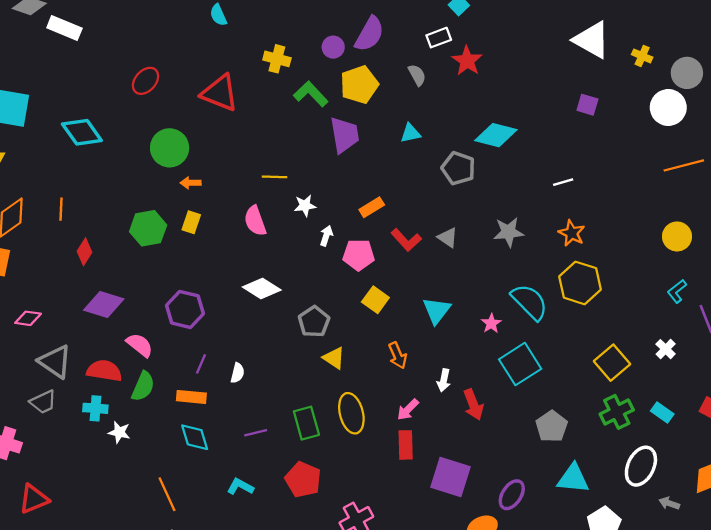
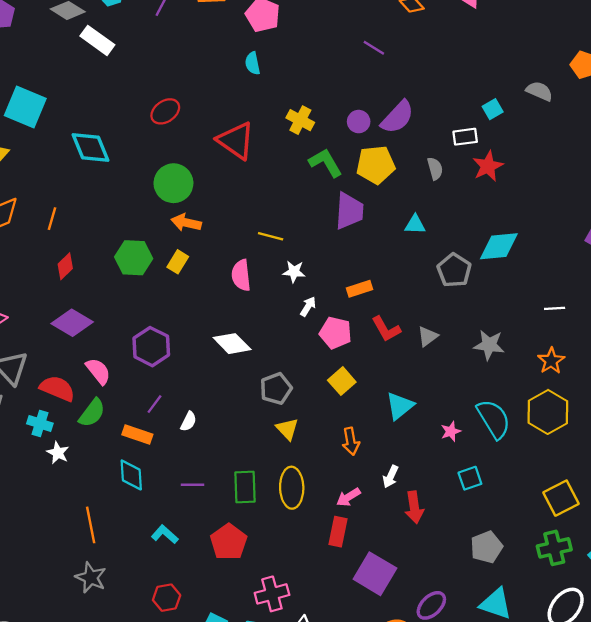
cyan diamond: (496, 135) -> (499, 246), turned -33
orange arrow: (191, 183) -> (186, 223), size x1.4
gray triangle: (448, 238) -> (428, 336), turned 35
cyan square: (520, 364) -> (470, 478), size x0.6

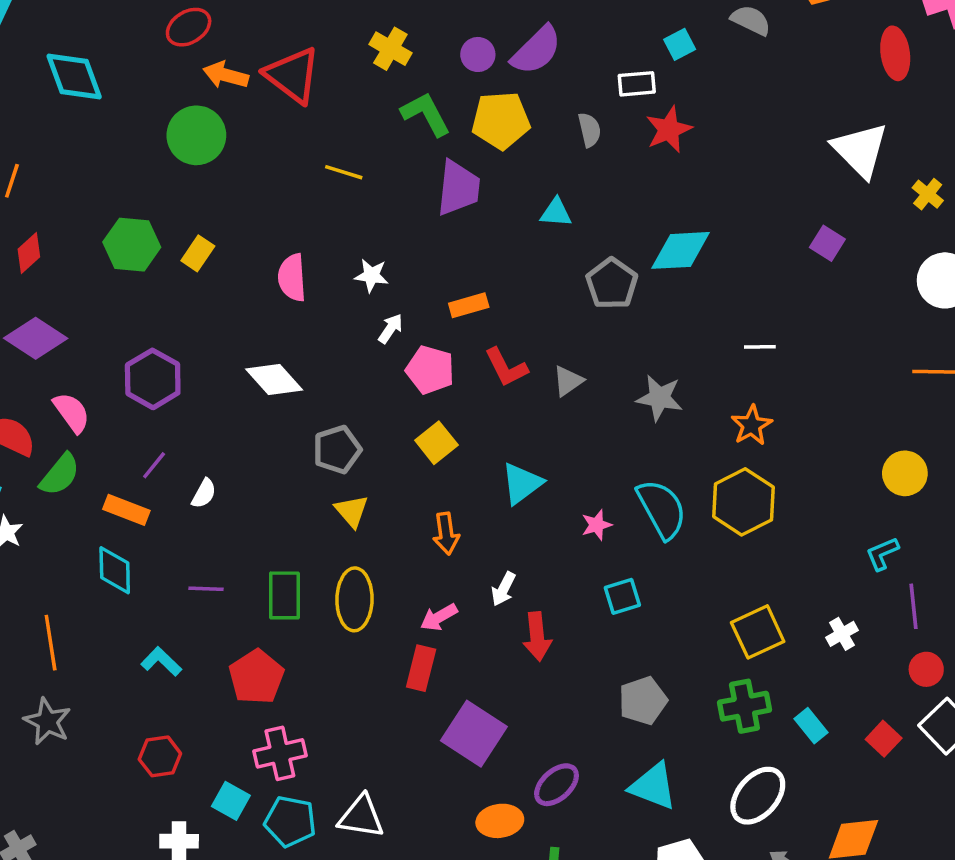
orange arrow: (186, 223) -> (226, 75), moved
yellow line: (271, 236) -> (344, 172), moved
pink cross: (272, 594) -> (280, 753), moved

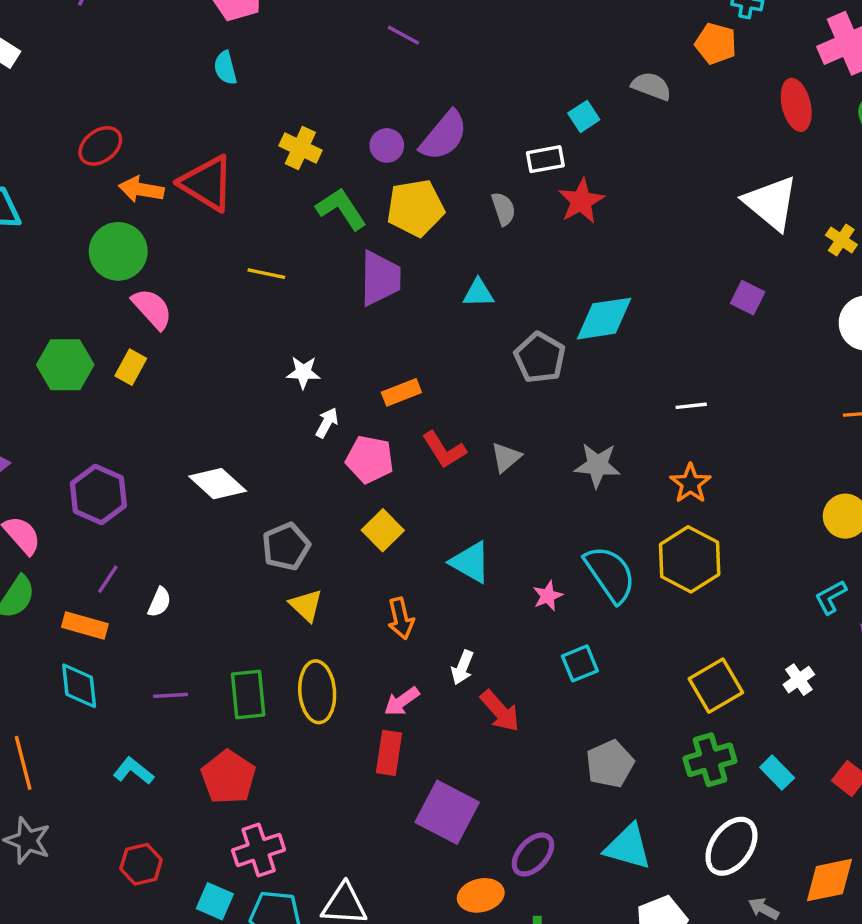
pink semicircle: (292, 278) -> (152, 309), moved, turned 147
cyan triangle: (522, 483) -> (470, 562), turned -48
red arrow: (537, 637) -> (500, 711), turned -30

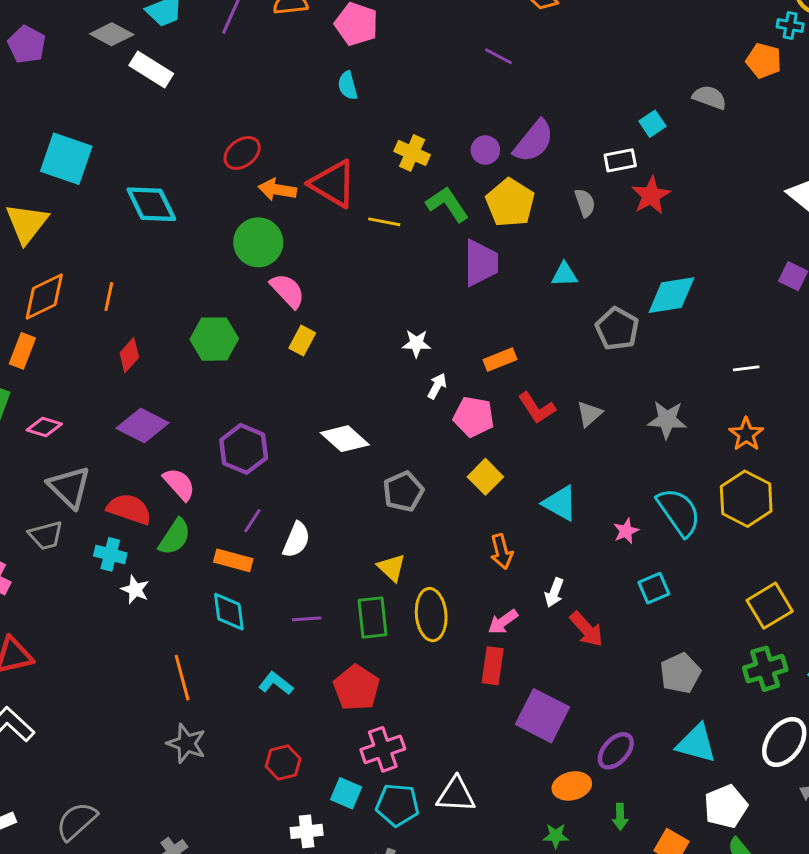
yellow pentagon: (415, 208) -> (510, 203), turned -30
yellow line: (266, 274) -> (384, 222), moved
yellow rectangle: (131, 367) -> (302, 341), moved
white semicircle: (159, 602) -> (296, 540), size x1.4
yellow triangle: (306, 605) -> (392, 568), moved

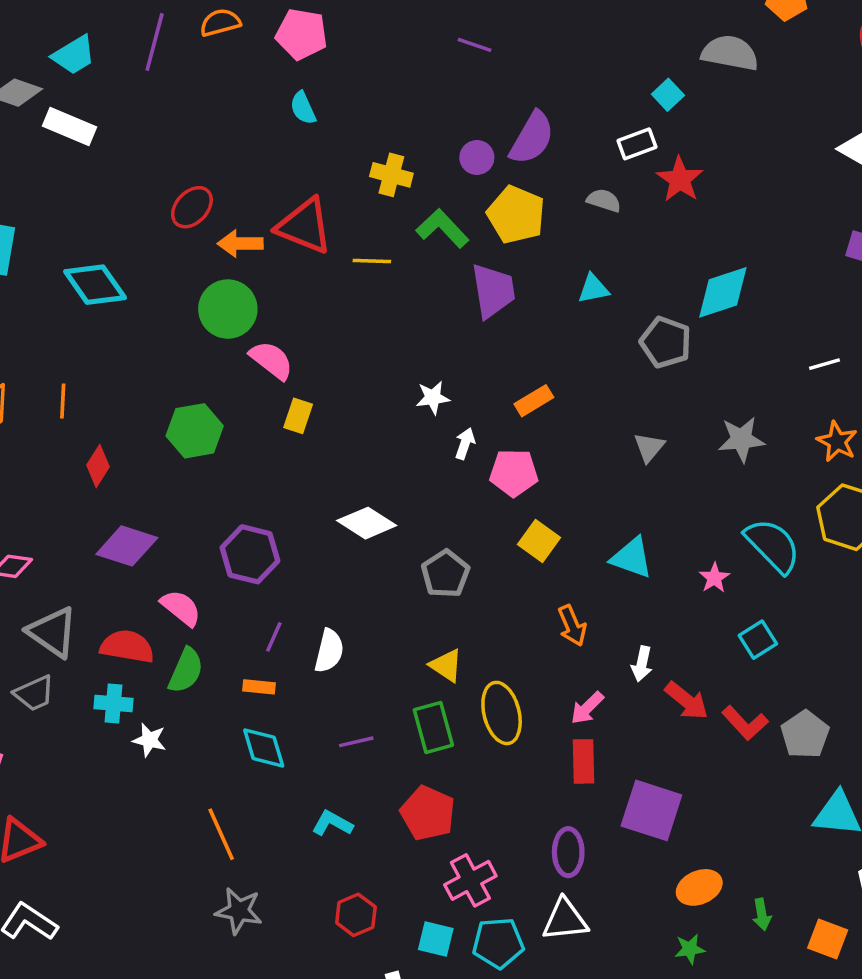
gray semicircle: (710, 97) -> (730, 53), size x1.4
gray semicircle: (585, 203) -> (604, 200), turned -44
red L-shape: (537, 408) -> (745, 723), moved
orange rectangle: (233, 560) -> (259, 687), size x0.7
purple ellipse: (616, 751) -> (568, 852), moved, turned -33

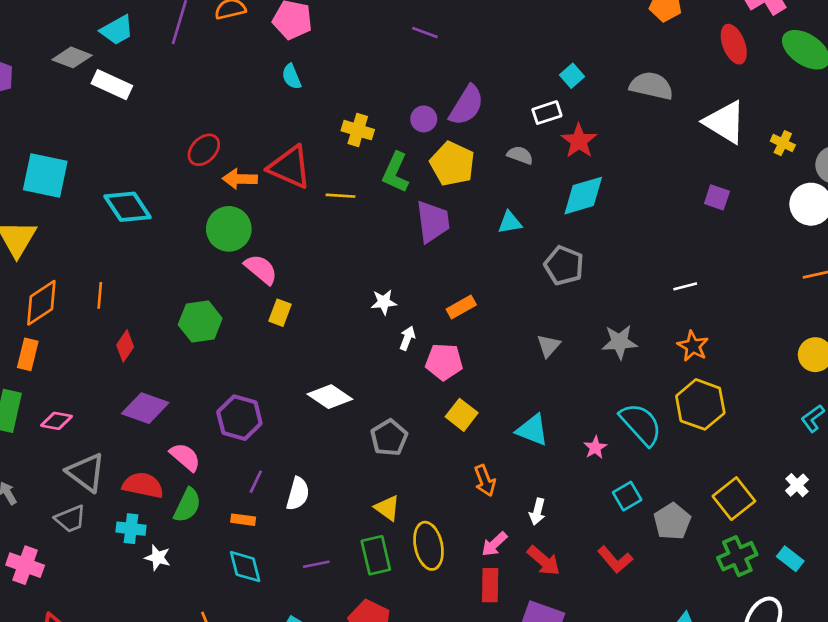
gray semicircle: (730, 53) -> (651, 86), moved
green L-shape: (442, 228) -> (396, 172), turned -114
cyan diamond: (723, 292) -> (583, 196), moved
red arrow: (687, 701) -> (544, 561), moved
gray pentagon: (805, 734) -> (672, 521), moved

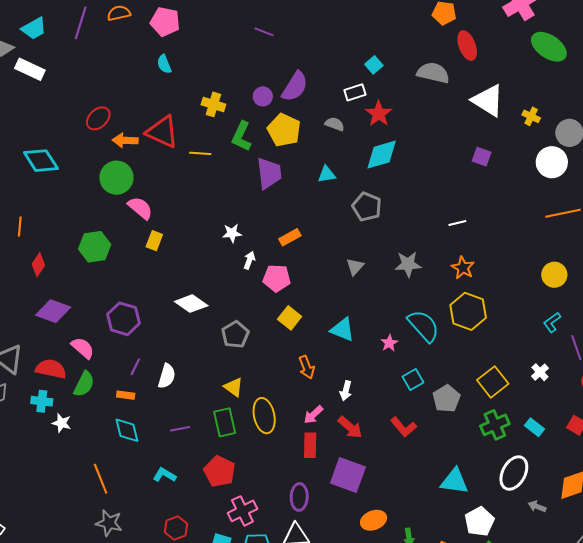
red ellipse: (734, 44) -> (467, 46), moved

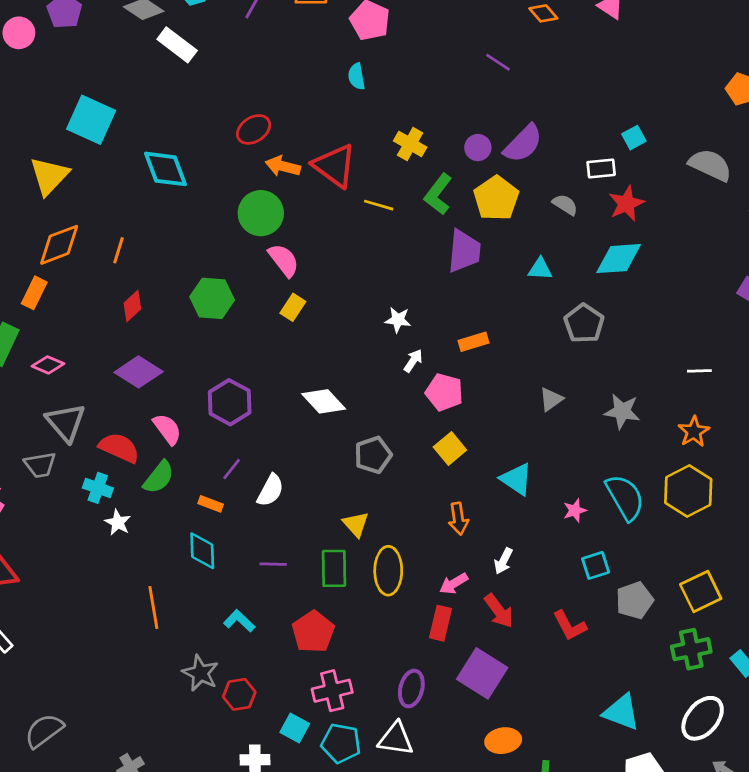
gray star: (109, 523) -> (200, 673), moved

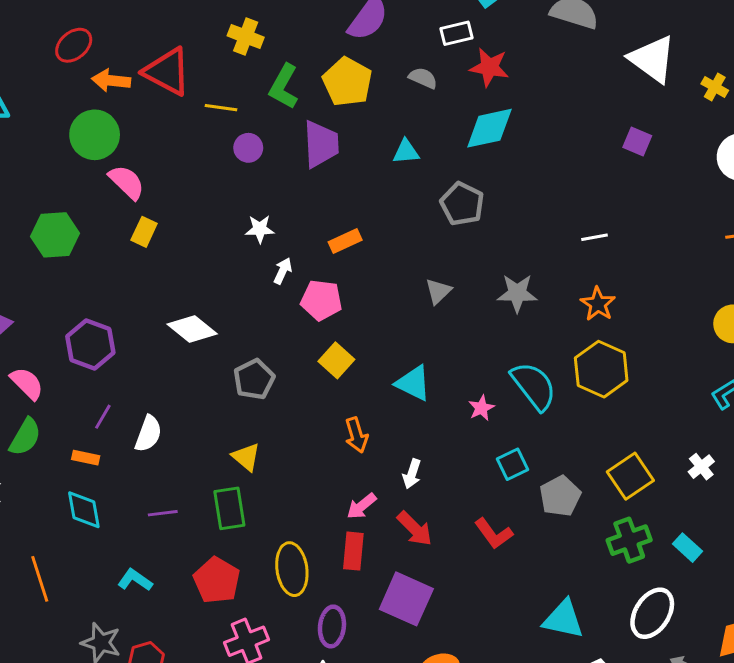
purple circle: (478, 148) -> (248, 148), moved
red star: (626, 204) -> (489, 67), turned -30
yellow ellipse: (388, 571) -> (292, 569), moved

